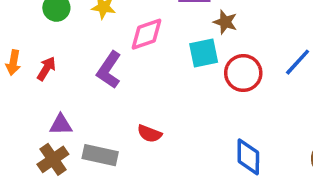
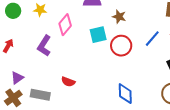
brown star: (225, 22) -> (119, 17), moved
pink diamond: (146, 34) -> (65, 25), turned -30
purple triangle: (61, 125) -> (17, 78), turned -32

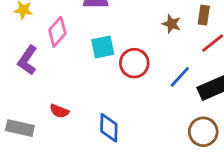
brown star: (119, 17) -> (172, 24), moved
blue line: (152, 39) -> (180, 77), moved
blue diamond: (125, 94) -> (109, 128), moved

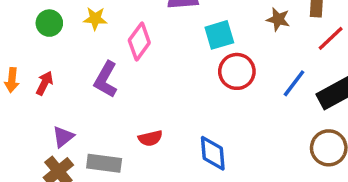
cyan square: (103, 47) -> (219, 35), moved
red semicircle: (59, 111) -> (150, 138), turned -30

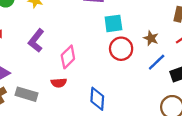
brown star: (278, 19) -> (151, 38), moved
pink diamond: (139, 42) -> (68, 57), moved

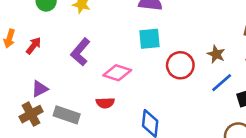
cyan square: (113, 23) -> (150, 39), moved
pink diamond: (68, 57) -> (117, 73), turned 60

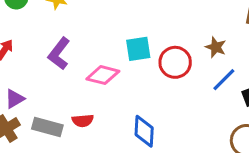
cyan square: (150, 39) -> (138, 49), moved
red semicircle: (105, 103) -> (83, 121), moved

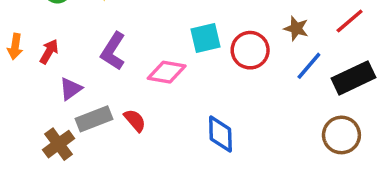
purple triangle: (15, 99) -> (71, 89), moved
red semicircle: (83, 121) -> (135, 120), moved, turned -120
gray rectangle: (47, 127) -> (94, 119), moved, turned -32

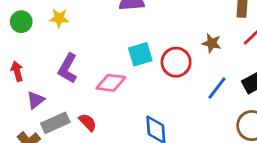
red arrow: (49, 52) -> (17, 71), turned -42
blue line: (309, 66) -> (217, 88), moved

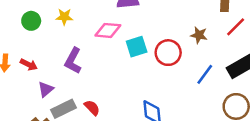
red arrow: (17, 71) -> (29, 65), turned 133
pink diamond: (111, 83) -> (108, 30), moved

